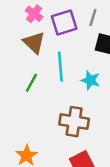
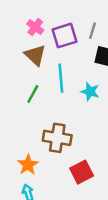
brown cross: (74, 122) -> (57, 138), moved

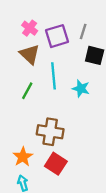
red square: (82, 172) -> (56, 164), moved, turned -30

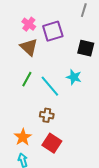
gray line: (83, 32) -> (84, 10), moved
cyan line: (54, 76) -> (50, 86), moved, turned -35
brown cross: (50, 132) -> (47, 115), size x0.6

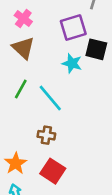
purple square: (53, 31) -> (73, 27), moved
cyan star: (74, 77) -> (72, 63), moved

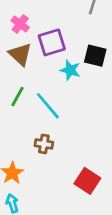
purple square: (73, 27) -> (52, 42), moved
red square: (53, 171) -> (87, 181), moved

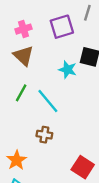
pink cross: (20, 24) -> (23, 29), turned 35
purple square: (52, 42) -> (62, 27), moved

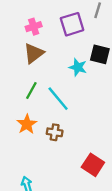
brown triangle: (23, 56) -> (34, 53), turned 40
orange star: (17, 160) -> (27, 124), moved

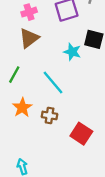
green line: (31, 90) -> (14, 75), moved
red square: (93, 165) -> (81, 134), moved

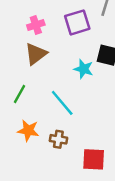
orange star: (22, 108) -> (28, 130), turned -30
red square: (81, 134) -> (94, 159), turned -30

